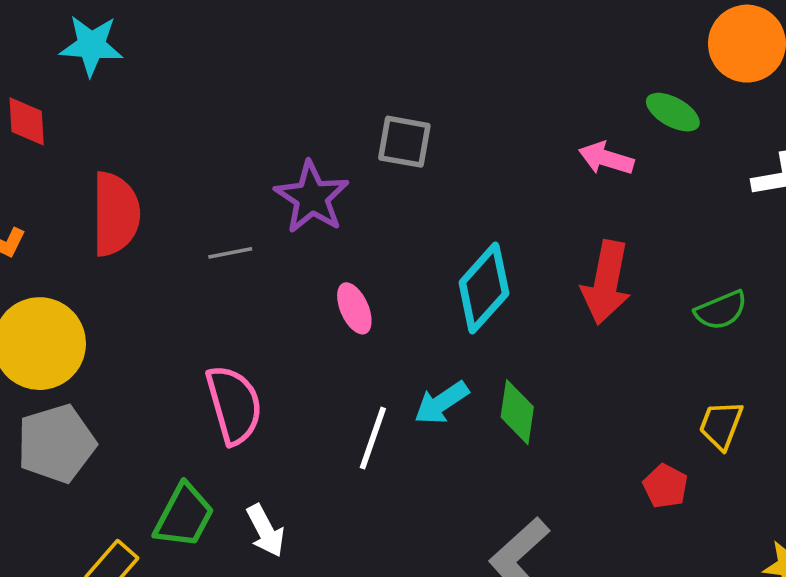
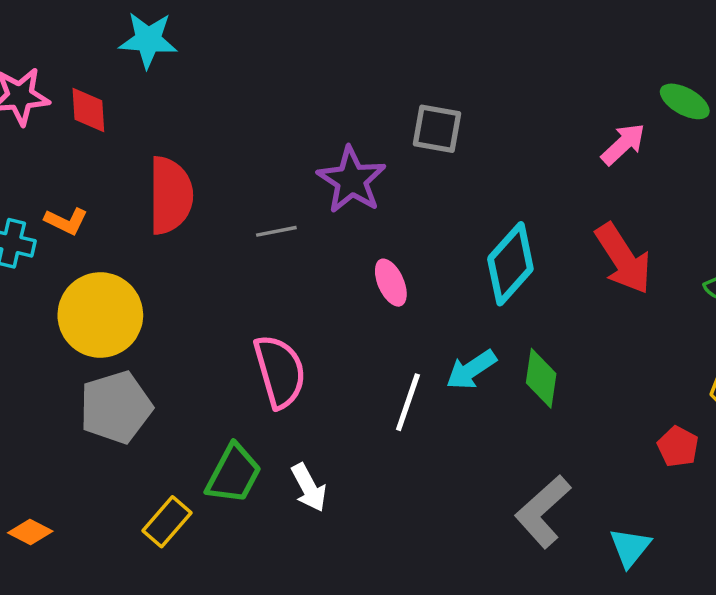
pink arrow: (606, 158) -> (623, 144), turned 120
red arrow: (606, 282) -> (623, 259), turned -44

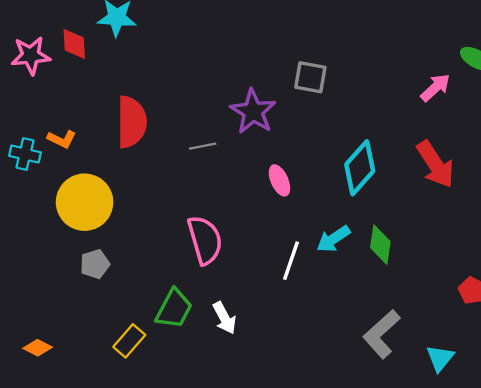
red diamond: (88, 110) -> (74, 44), moved
gray pentagon: (116, 407) -> (95, 264), size x0.6

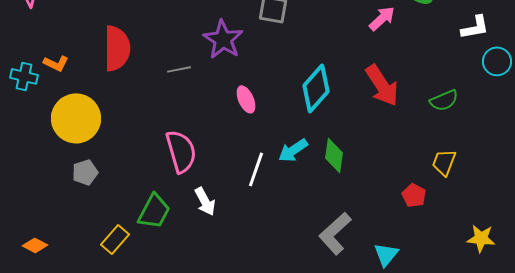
white arrow: (224, 318) -> (205, 201), moved

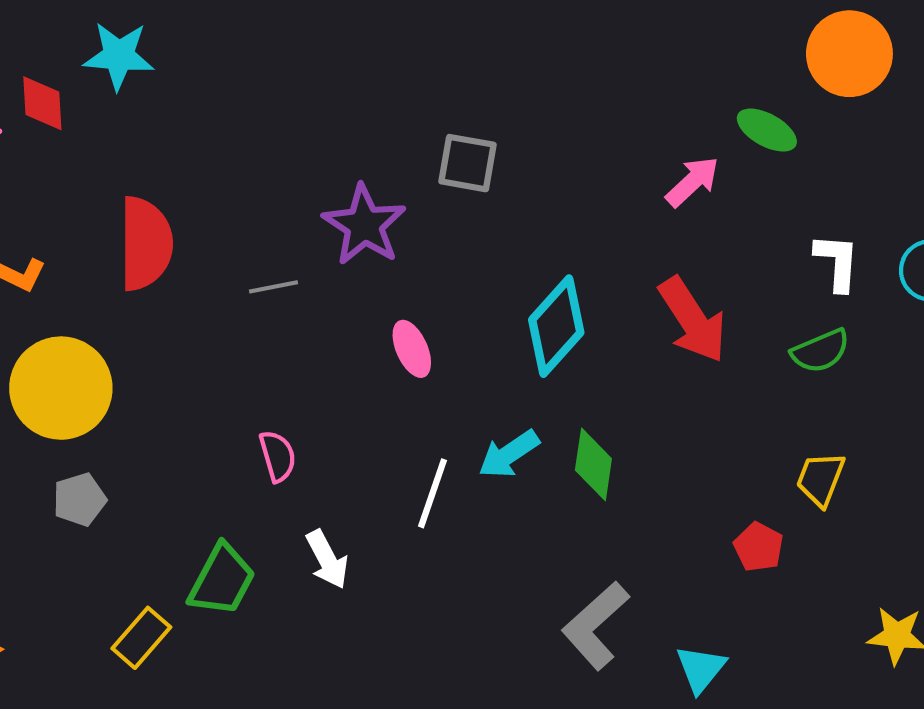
white L-shape: (475, 27) -> (837, 262), moved, turned -76
pink semicircle: (181, 151) -> (278, 456), size x0.6

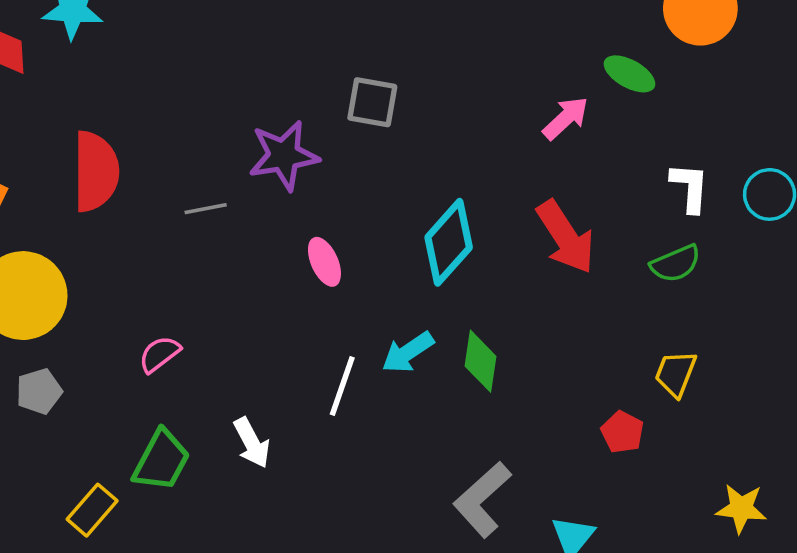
purple star: (364, 225) -> (284, 155), turned 30
pink semicircle: (278, 456) -> (160, 354), moved, turned -111

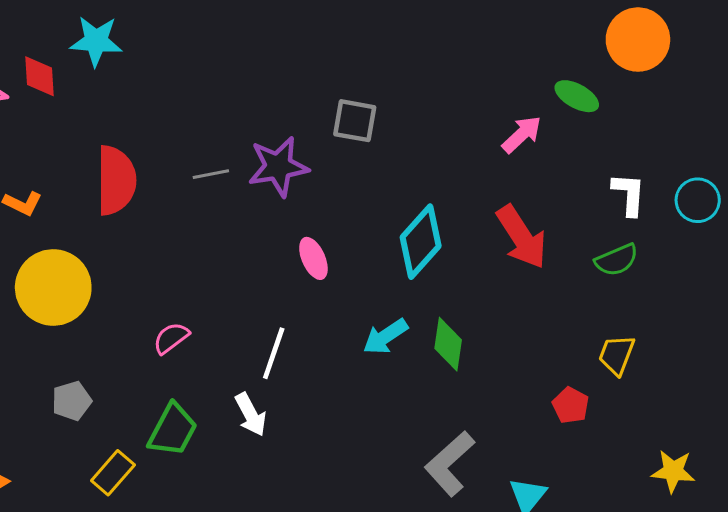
gray line: (206, 209) -> (211, 174), moved
white line: (342, 386) -> (274, 353), moved
gray pentagon: (39, 391) -> (72, 401), moved

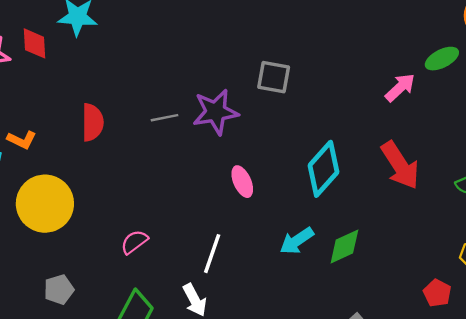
green ellipse: (577, 96) -> (442, 59), turned -56
red semicircle: (116, 180) -> (93, 122), size x0.7
green diamond: (448, 344) -> (344, 247), turned 57

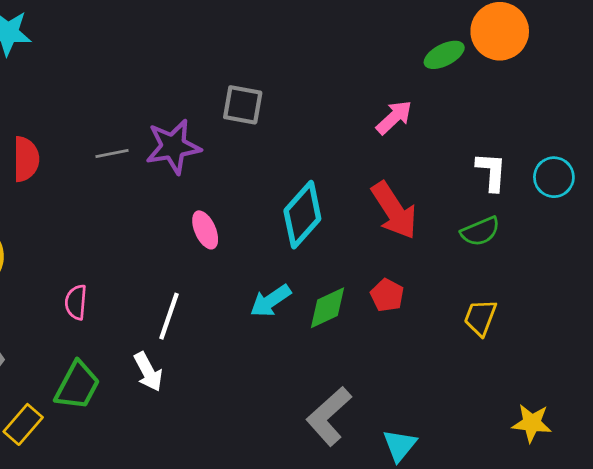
green ellipse: (442, 59) -> (444, 55), moved
pink semicircle: (134, 242) -> (76, 302), turned -48
red pentagon: (437, 293) -> (387, 295), moved

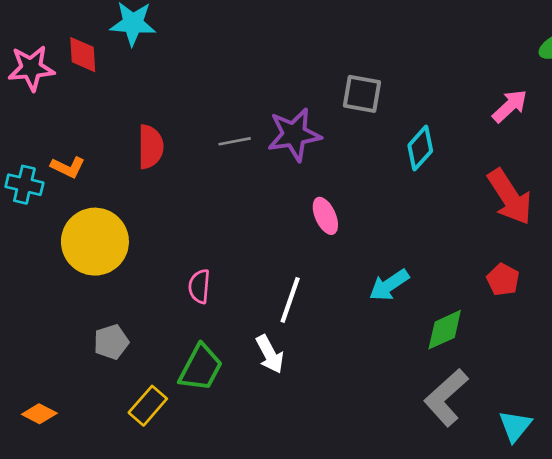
cyan diamond: (302, 215) -> (420, 148), moved, size x0.7
green diamond: (327, 308) -> (445, 330), moved

